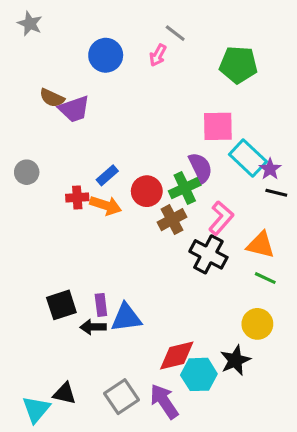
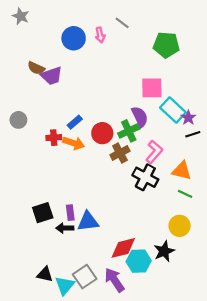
pink arrow: (158, 55) -> (100, 35), moved, turned -40
black line: (276, 193) -> (193, 134), turned -32
cyan triangle: (36, 409) -> (65, 285), moved

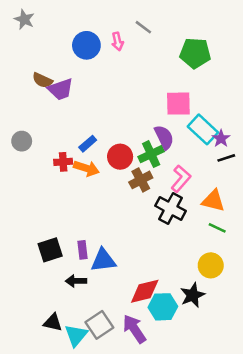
black arrow: (65, 228) -> (76, 281), moved

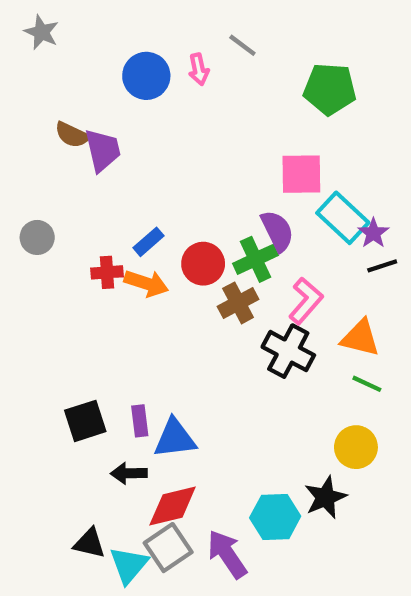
purple trapezoid: (61, 89) -> (103, 150), turned -84
red diamond: (145, 291) -> (173, 506), moved

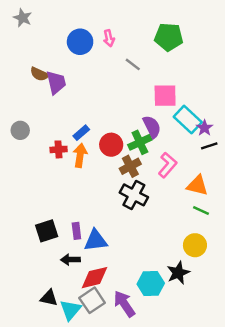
gray line: (242, 45) -> (133, 64), moved
green pentagon: (330, 89) -> (169, 37), moved
orange arrow: (146, 283) -> (80, 155), turned -100
black cross: (288, 351) -> (134, 195), moved

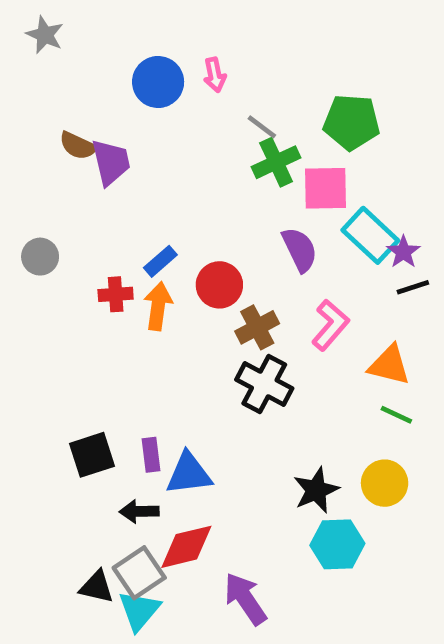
green pentagon: (169, 37) -> (352, 122), moved
green cross: (140, 142) -> (276, 162), moved
black star: (178, 273) -> (316, 490), moved
cyan hexagon: (151, 284) -> (337, 544), moved
gray square: (92, 300) -> (139, 573), moved

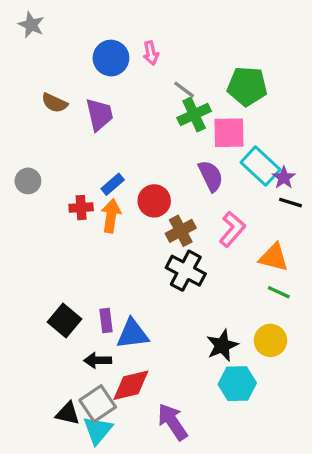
purple trapezoid: (111, 162) -> (99, 114), moved
black line: (413, 287) -> (290, 203), turned 35
black square: (92, 455) -> (64, 320), turned -32

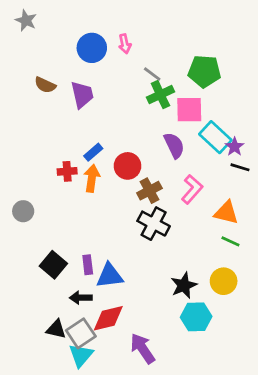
gray circle: (28, 181) -> (23, 211), moved
black triangle: (68, 414) -> (56, 329), moved

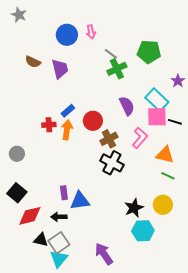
pink square: (189, 110) -> (157, 117), moved
purple star: (235, 147) -> (178, 81), moved
black square: (53, 265) -> (17, 193), moved
red diamond: (108, 318) -> (30, 216), moved

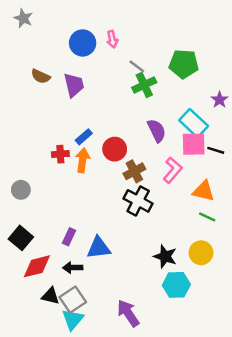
purple rectangle: (64, 193) -> (69, 237), moved, turned 32
black star: (134, 208) -> (165, 256), turned -30

